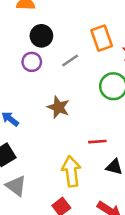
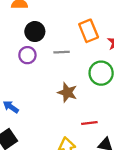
gray line: (70, 60) -> (62, 52), turned 35
brown star: (58, 107) -> (67, 92), moved

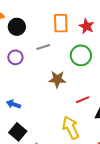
orange rectangle: (89, 31) -> (61, 23), turned 36
black circle: (35, 32) -> (17, 27), moved

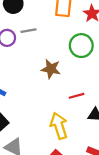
gray line: (43, 47) -> (29, 31), moved

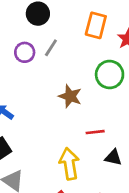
gray line: (29, 31) -> (51, 48), turned -56

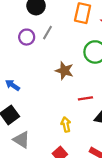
yellow arrow: (69, 164) -> (66, 124), size x0.6

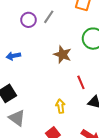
blue arrow: (13, 85) -> (13, 56), moved, turned -48
red line: (85, 98) -> (81, 82), turned 72

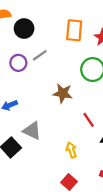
gray line: (49, 17) -> (40, 55), turned 32
gray triangle: (17, 118) -> (32, 131), moved

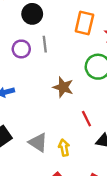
gray line: (40, 55) -> (45, 44), turned -70
gray triangle: (32, 131) -> (38, 143), moved

